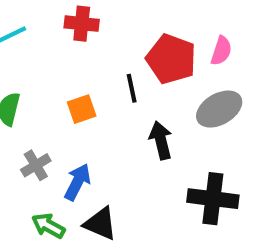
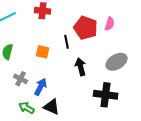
orange square: (82, 109) -> (43, 52), turned 32
gray ellipse: (219, 109) -> (117, 62), moved
gray cross: (36, 165) -> (21, 79), turned -32

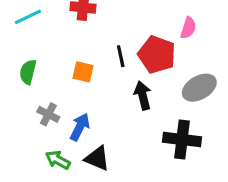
red pentagon: (86, 28) -> (157, 55), moved

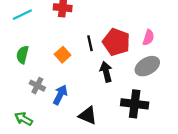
pink semicircle: (188, 28) -> (148, 37), moved
orange square: (83, 72) -> (63, 55), turned 35
black triangle: (97, 158) -> (88, 115), moved
green arrow: (58, 160) -> (24, 119), moved

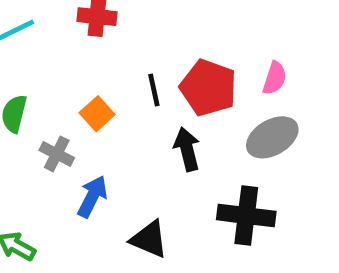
gray cross: (37, 86) -> (57, 154), moved

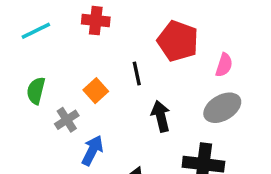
red pentagon: (208, 88) -> (178, 41), moved
gray cross: (57, 154) -> (67, 120), turned 30

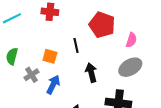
orange square: (96, 91) -> (50, 56), turned -32
blue arrow: (92, 150) -> (53, 85), moved

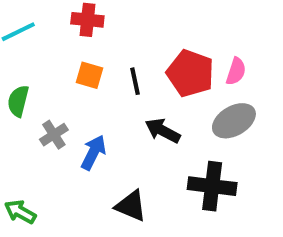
red pentagon: (102, 25) -> (190, 73), moved
orange square: (50, 56) -> (89, 75), moved
black arrow: (91, 73) -> (163, 131), turned -48

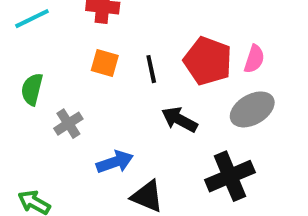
blue arrow: (93, 152) -> (115, 162), moved, turned 44
black cross: (212, 186) -> (230, 176), turned -30

